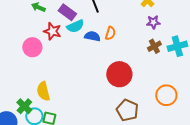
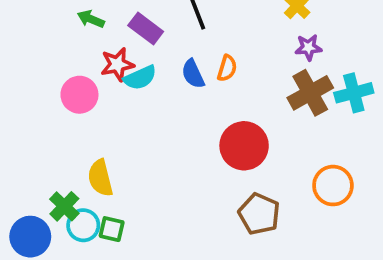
cyan semicircle: (75, 26) -> (140, 78), moved
red star: (52, 31) -> (117, 64), turned -30
blue semicircle: (92, 36) -> (193, 74), turned -126
brown cross: (154, 46) -> (310, 93), size x1.6

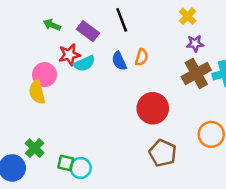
yellow semicircle: (100, 178) -> (37, 92), moved
cyan circle: (83, 225) -> (81, 168), moved

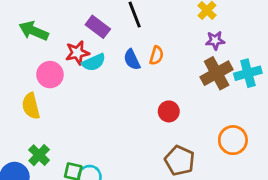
green arrow: (52, 25) -> (34, 31), moved, size x1.5
yellow semicircle: (37, 92) -> (31, 106), moved
red circle: (153, 108) -> (169, 111), size x0.6

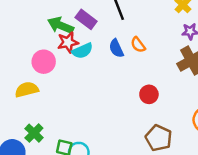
green arrow: (34, 31) -> (61, 25), moved
orange semicircle: (156, 55) -> (138, 45), turned 126
yellow semicircle: (31, 106) -> (27, 90), turned 90

